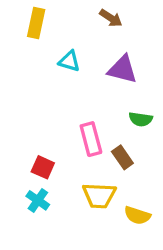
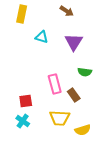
purple triangle: (122, 69) -> (74, 42), turned 48
red square: (43, 167) -> (26, 101), turned -32
yellow semicircle: (137, 215) -> (83, 130), turned -35

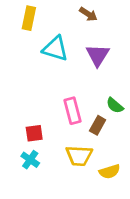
cyan triangle: (42, 37) -> (55, 49), size x1.5
green semicircle: (85, 72) -> (115, 105), moved, turned 32
brown rectangle: (74, 95) -> (98, 125), turned 64

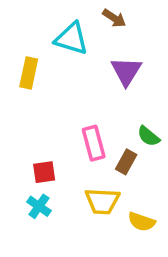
yellow rectangle: (29, 18) -> (29, 73), moved
cyan triangle: (55, 49) -> (71, 39), moved
yellow semicircle: (110, 172) -> (142, 222), turned 36

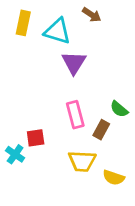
purple triangle: (126, 71) -> (74, 63), moved
yellow rectangle: (29, 73) -> (23, 23), moved
cyan cross: (39, 206) -> (15, 154), moved

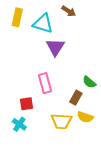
pink rectangle: (75, 115) -> (45, 83), moved
cyan cross: (15, 154) -> (19, 124), moved
yellow semicircle: (114, 178) -> (85, 117), moved

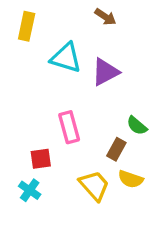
cyan triangle: (43, 23) -> (66, 58), moved
purple triangle: (55, 47) -> (105, 72), moved, turned 30
yellow trapezoid: (61, 121) -> (94, 186), turned -135

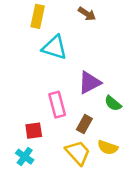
yellow rectangle: (27, 26) -> (38, 16), moved
purple triangle: (105, 72) -> (90, 83), moved
brown rectangle: (116, 149) -> (84, 124), moved

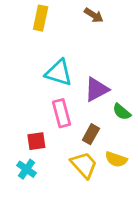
cyan triangle: (54, 48) -> (59, 73), moved

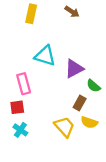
pink rectangle: (62, 113) -> (24, 84), moved
brown rectangle: (91, 134) -> (80, 103), moved
red square: (36, 141) -> (17, 107), moved

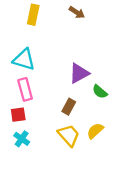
cyan triangle: (45, 56) -> (24, 59), moved
brown rectangle: (80, 103) -> (69, 107), moved
yellow semicircle: (89, 122) -> (95, 131), turned 119

